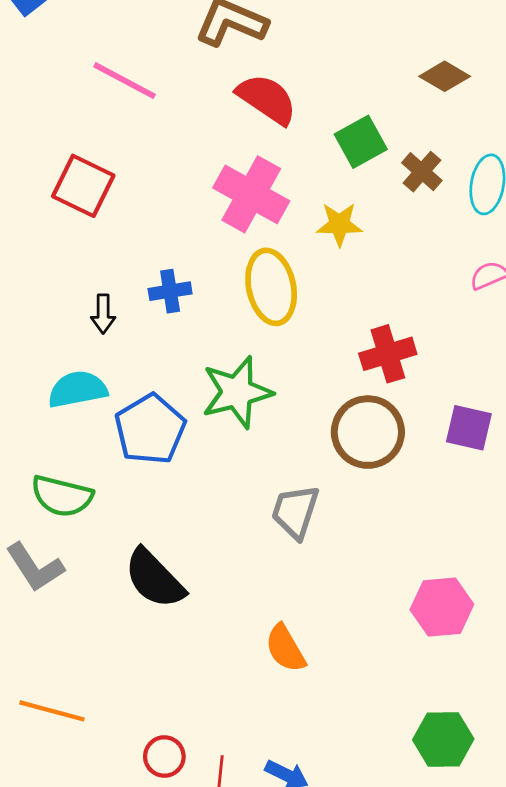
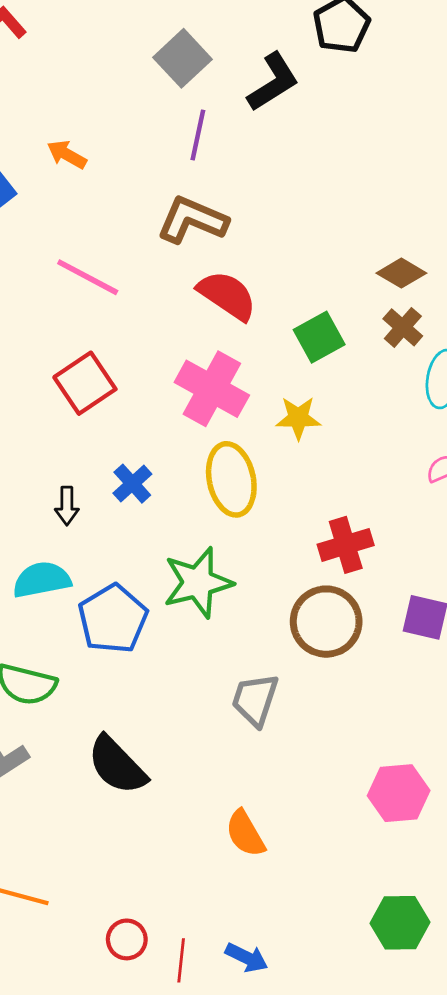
brown cross: (422, 172) -> (403, 327), moved
red square: (83, 186) -> (85, 383), moved, turned 30
blue cross: (170, 291) -> (132, 484), turned -33

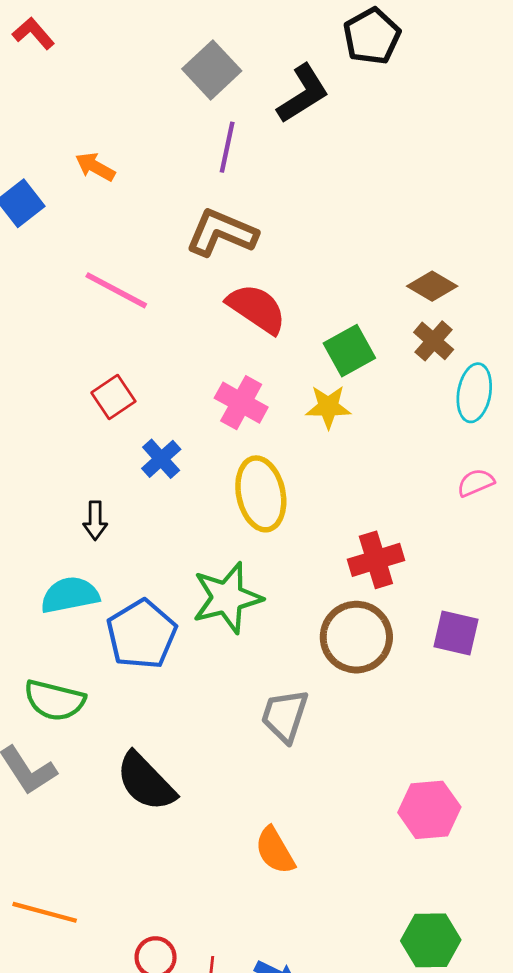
red square: (85, 383) -> (113, 397), size x0.7
pink cross: (212, 389) -> (241, 403), size x0.7
yellow star: (298, 418) -> (328, 407), moved
blue cross: (132, 484) -> (161, 459), moved

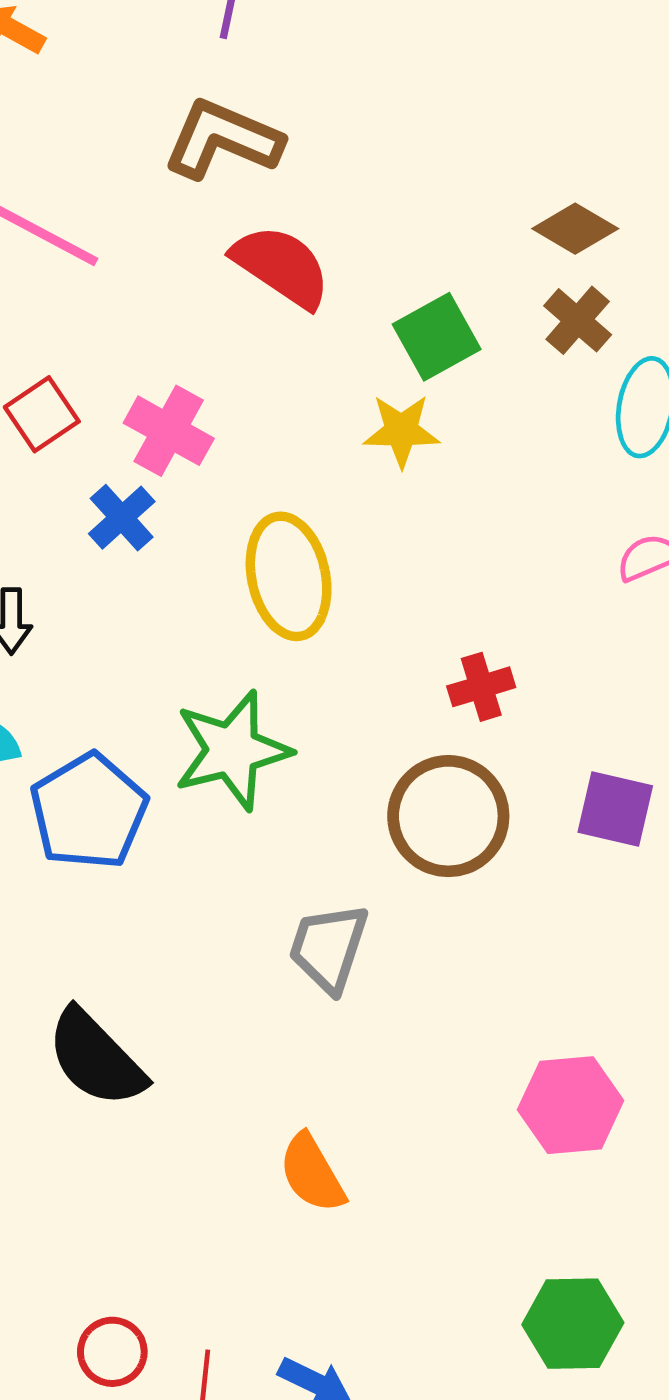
pink cross: (241, 403) -> (169, 431), moved
red cross: (376, 560) -> (481, 687), size x0.7

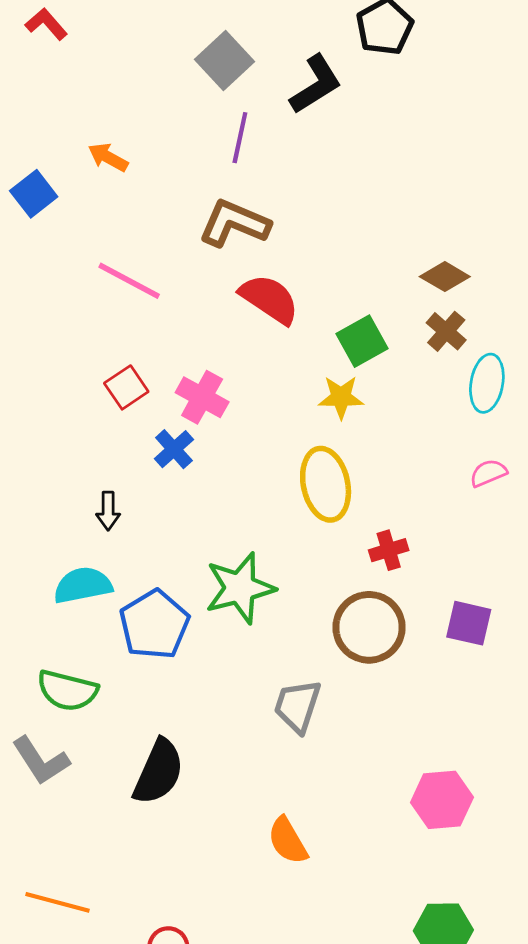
yellow ellipse: (289, 576) -> (326, 484), moved
black semicircle: (96, 1058) -> (159, 772), turned -112

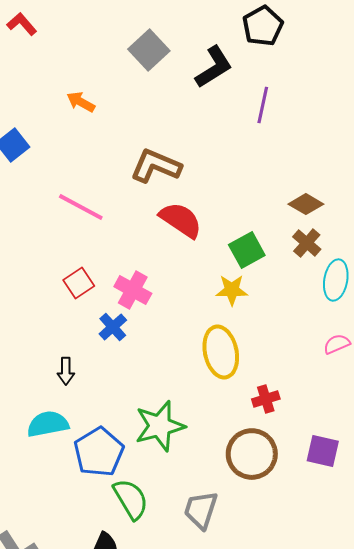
purple line: (240, 138) -> (263, 105), moved
orange arrow: (108, 157) -> (81, 102), moved
green semicircle: (67, 690) -> (131, 499), moved, turned -135

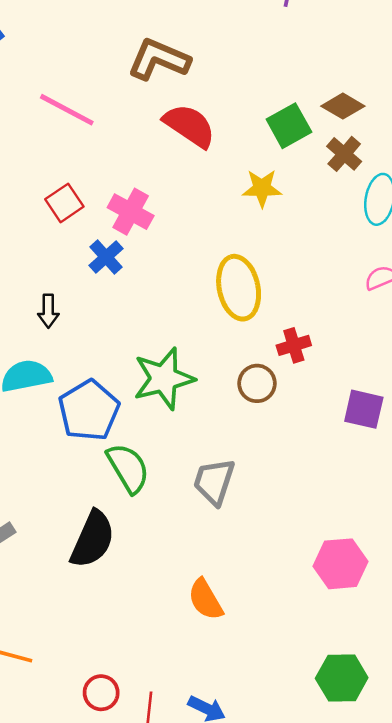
green square: (247, 250) -> (289, 126), moved
yellow star: (232, 290) -> (262, 188), moved
brown circle: (252, 454) -> (257, 383), moved, size x0.6

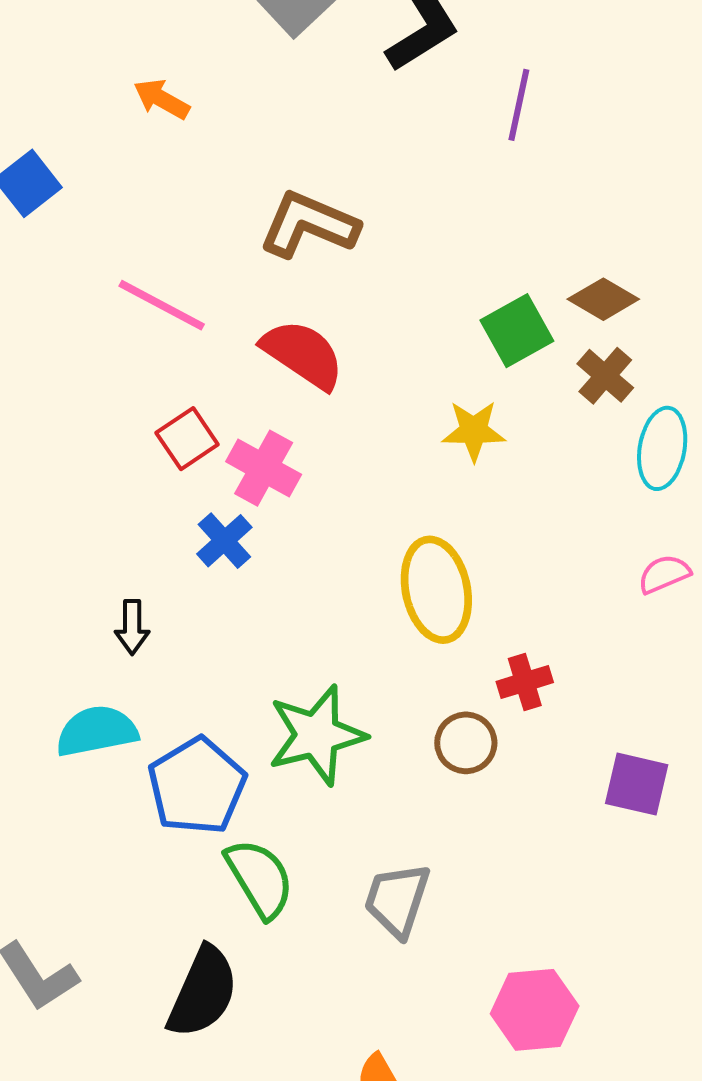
red semicircle: (189, 126) -> (303, 354), moved
red square: (64, 203) -> (187, 439), moved
pink hexagon: (340, 564) -> (535, 1010), moved

